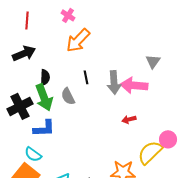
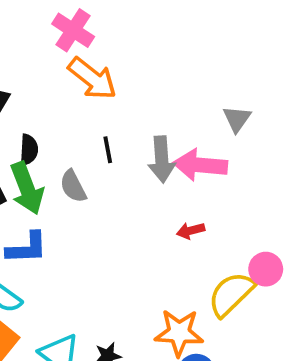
pink cross: (68, 15) -> (73, 30), size x1.5
orange arrow: (78, 40) -> (92, 78), turned -96

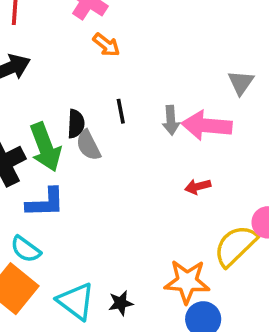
orange arrow: (92, 78) -> (106, 45), size x0.6
black semicircle: (29, 150) -> (76, 124), moved
gray arrow: (162, 159) -> (171, 120), size x0.7

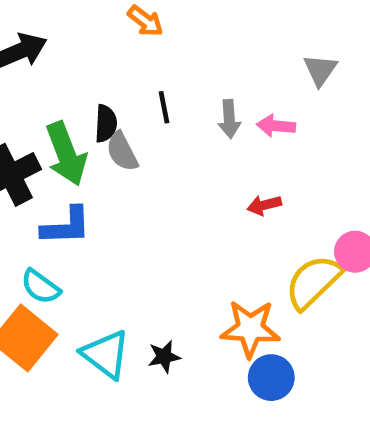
pink arrow: (207, 126) -> (276, 126), size x0.6

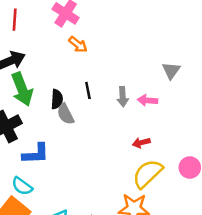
green arrow: (66, 154) -> (22, 89), moved
yellow semicircle: (313, 282) -> (148, 174), moved

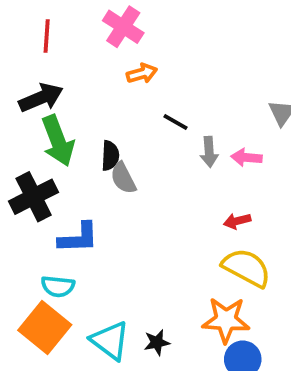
orange arrow: (78, 44) -> (142, 73), turned -54
black line: (88, 90) -> (175, 122), moved, turned -49
yellow semicircle: (148, 174) -> (246, 268), turned 72
cyan semicircle: (22, 186) -> (58, 286), turned -30

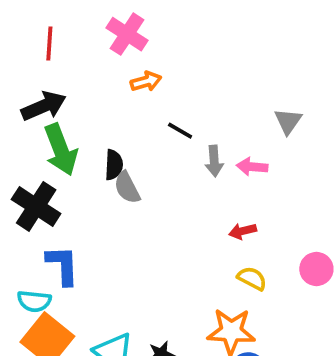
black cross: (34, 197) -> (36, 206), turned -30
blue L-shape: (78, 238) -> (63, 265), moved, turned -90
yellow semicircle: (246, 268) -> (252, 278), size x0.6
cyan semicircle: (58, 286) -> (34, 301), moved

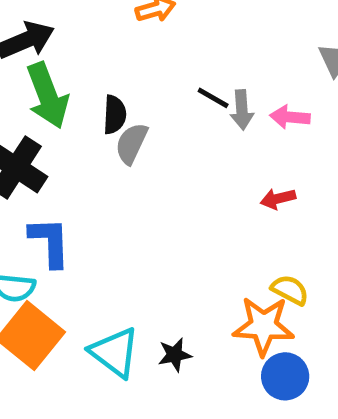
black line: (180, 131) -> (213, 98), moved
gray semicircle: (127, 188) -> (131, 143), turned 52
yellow semicircle: (252, 278) -> (290, 290), moved

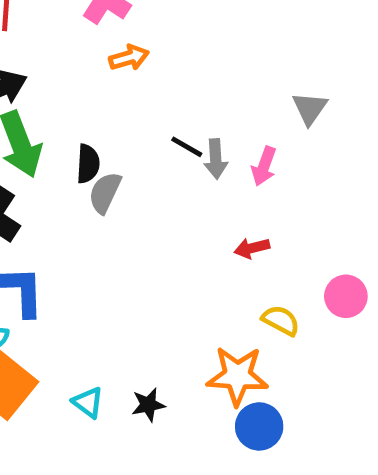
pink arrow: (290, 117) -> (264, 166), turned -75
yellow semicircle: (290, 290) -> (281, 320), moved
cyan triangle: (115, 352) -> (88, 402), size x0.6

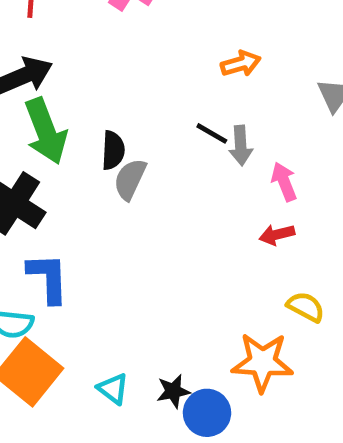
orange arrow: (129, 58) -> (241, 64), moved
pink arrow: (264, 166) -> (284, 182), moved, turned 138
blue circle: (259, 426) -> (207, 413), moved

